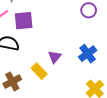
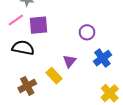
purple circle: (89, 10) -> (87, 32), moved

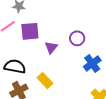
black semicircle: (23, 48) -> (15, 66), moved
purple triangle: (69, 61) -> (51, 47), moved

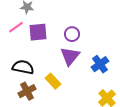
purple circle: (77, 38) -> (72, 34), moved
purple triangle: (51, 47) -> (70, 56), moved, size x1.5

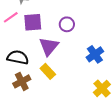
purple triangle: (70, 56) -> (49, 46), moved

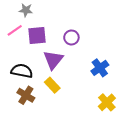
brown cross: (22, 81) -> (26, 95), turned -30

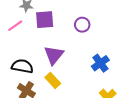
purple square: (37, 35) -> (45, 20), moved
purple circle: (71, 37) -> (82, 25), moved

